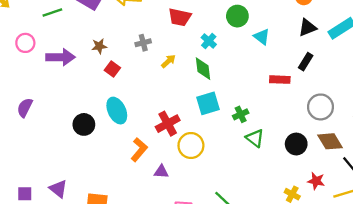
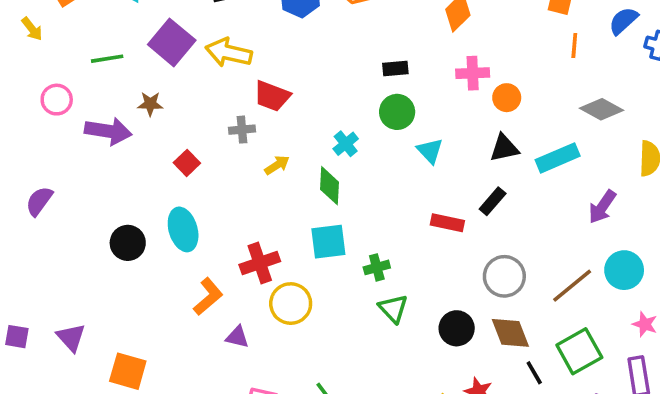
red trapezoid: (180, 17) -> (272, 96), moved
brown star: (99, 46) -> (150, 104), moved

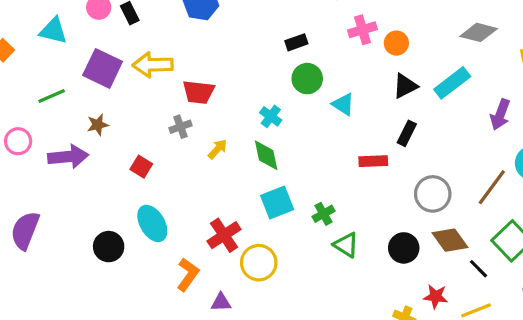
purple semicircle: (39, 201) -> (25, 230), size x1.4

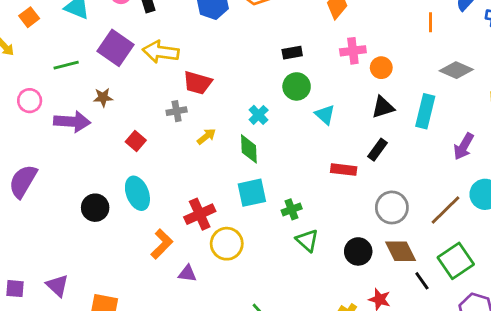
cyan rectangle: (452, 83) -> (425, 111), turned -48

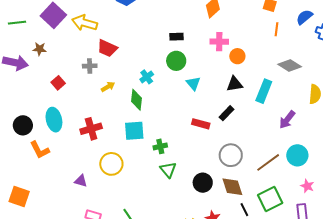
red cross: (200, 214) -> (91, 129), moved
orange L-shape: (162, 244) -> (40, 150), moved, turned 100

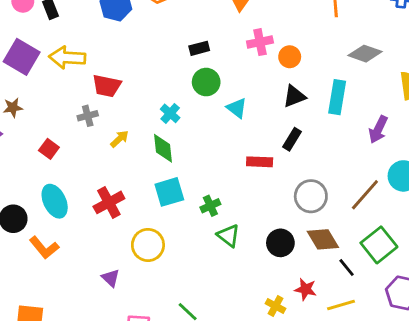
purple triangle: (81, 181) -> (111, 278), turned 40

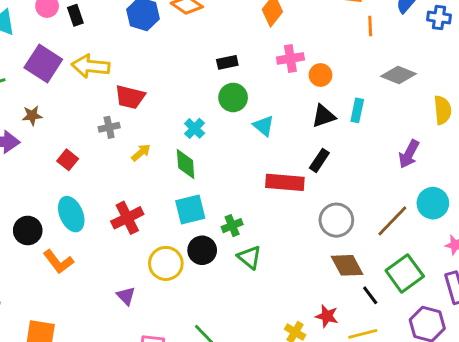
cyan rectangle: (337, 97) -> (357, 110), moved, size x0.7
red rectangle: (260, 162) -> (285, 182), size x1.4
black circle: (280, 243) -> (202, 250), moved

